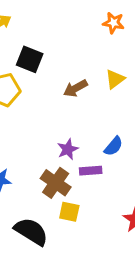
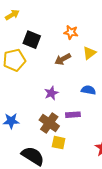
orange star: (113, 23) -> (71, 32), moved
blue semicircle: (113, 146) -> (88, 90), moved, turned -120
purple star: (68, 149) -> (51, 93), moved

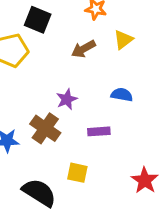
brown cross: (49, 123) -> (45, 128), moved

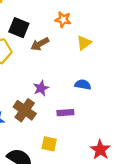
brown arrow: (84, 49) -> (40, 44), moved

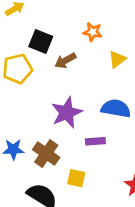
blue semicircle: (83, 85) -> (116, 108), size x1.5
purple star: (41, 88) -> (67, 113), size x1.6
brown cross: (25, 110) -> (46, 154), moved

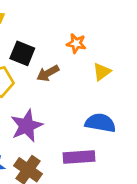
purple star: (67, 113) -> (27, 126), moved
purple rectangle: (95, 141) -> (79, 157), size x1.5

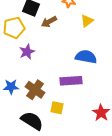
purple star: (27, 126) -> (27, 52), moved, size x0.7

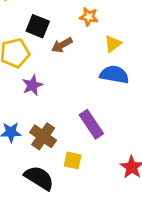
blue semicircle: (86, 57) -> (114, 75), moved
purple rectangle: (71, 81) -> (91, 124), turned 60

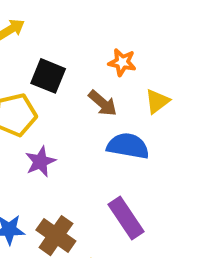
brown arrow: (62, 45) -> (103, 103), moved, turned -110
blue semicircle: (114, 75) -> (128, 146), moved

